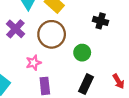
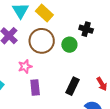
green circle: (82, 53) -> (69, 45), moved

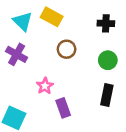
brown circle: (42, 41) -> (67, 49), moved, size x0.6
green circle: (69, 45) -> (108, 60), moved

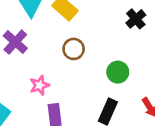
black cross: (106, 23) -> (136, 19), moved, turned 35

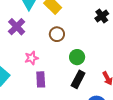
green circle: (118, 72) -> (77, 57), moved

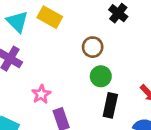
brown circle: (57, 34) -> (93, 47), moved

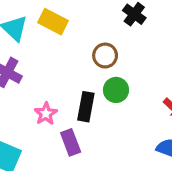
black rectangle: (110, 105) -> (86, 107), moved

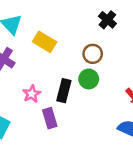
yellow rectangle: (53, 22) -> (45, 42), moved
brown circle: (105, 56) -> (93, 54), moved

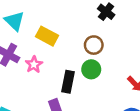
pink star: (32, 94) -> (34, 64), moved

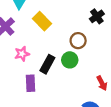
pink star: (34, 64) -> (22, 54), moved

